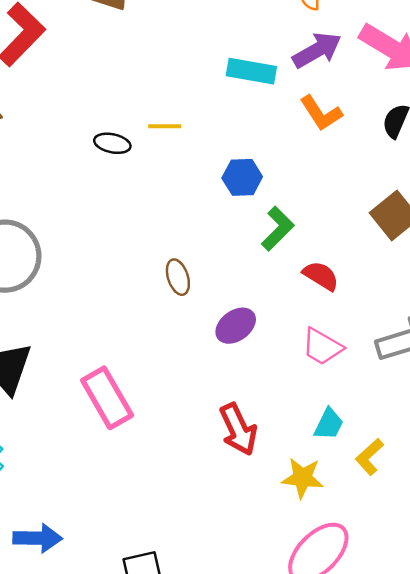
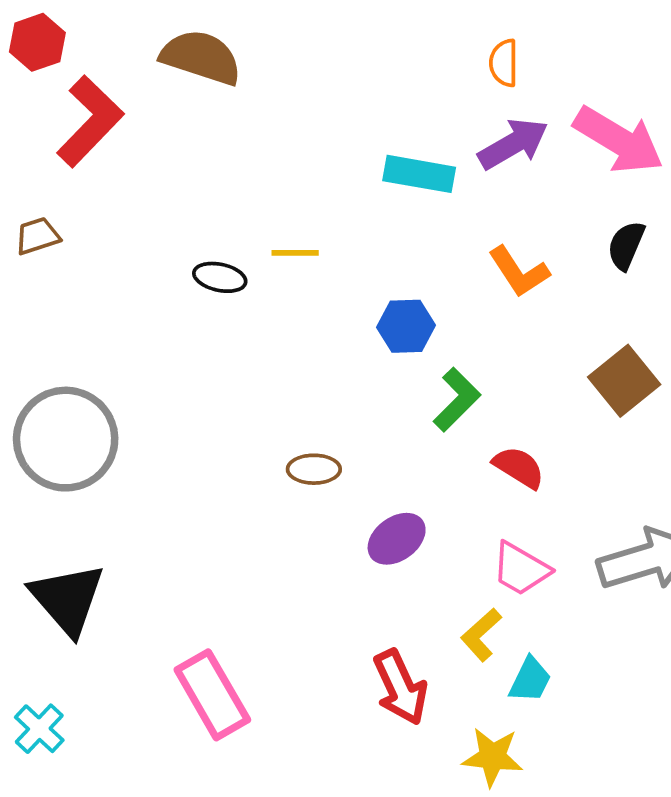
orange L-shape: (321, 113) -> (519, 272), moved
brown ellipse: (178, 277) -> (314, 469), turned -72
pink rectangle: (107, 398) -> (212, 695), moved
yellow L-shape: (369, 457) -> (481, 635), moved

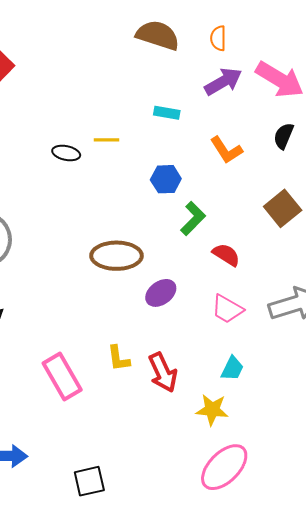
brown semicircle: (201, 57) -> (158, 35), moved
cyan rectangle: (419, 174) -> (167, 113), moved, size x0.7
brown ellipse: (314, 469) -> (116, 256), size x1.8
yellow L-shape: (481, 635) -> (119, 358), moved, turned -56

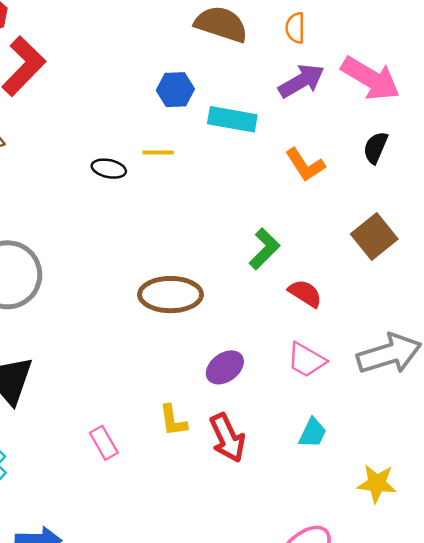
cyan rectangle: (167, 113) -> (232, 119), size x1.5
blue hexagon: (166, 179) -> (175, 90), moved
purple ellipse: (161, 293) -> (225, 367), moved
pink rectangle: (62, 377) -> (104, 443), size x0.6
yellow star: (212, 410) -> (377, 483), moved

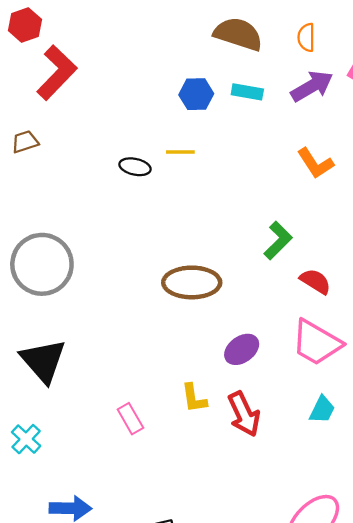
cyan rectangle: (232, 119) -> (247, 92), moved, size x0.7
pink trapezoid: (306, 360) -> (317, 343), size x1.4

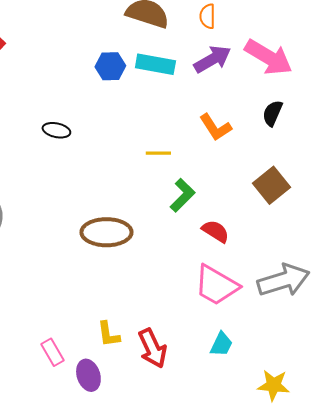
cyan rectangle: (247, 92) -> (155, 64), size x1.4
yellow line: (180, 152) -> (158, 153), moved
purple ellipse: (242, 349) -> (88, 375), moved, turned -72

